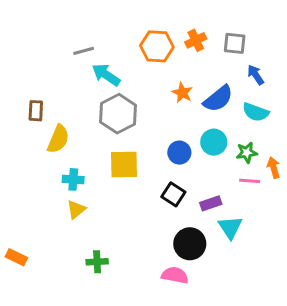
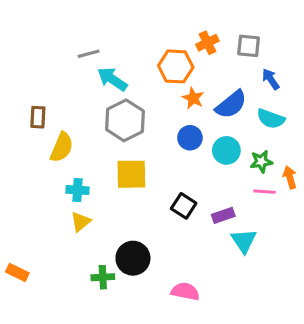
orange hexagon: (157, 46) -> (176, 66), moved
blue circle: (179, 153) -> (190, 138), moved
black circle: (190, 244) -> (133, 258), moved

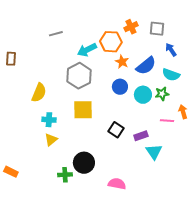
cyan arrow: (112, 79) -> (87, 50), moved, turned -60
brown rectangle: (38, 117) -> (11, 59), moved
green star: (261, 162) -> (162, 94), moved

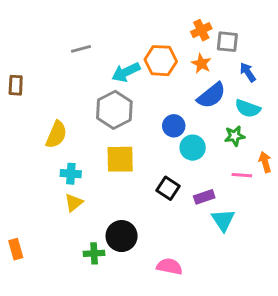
orange cross: (131, 27) -> (201, 30), moved
orange star: (122, 62) -> (201, 63), moved
cyan circle: (143, 95) -> (193, 148), moved
orange rectangle: (11, 172) -> (16, 249), turned 48

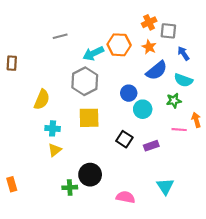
cyan triangle: (223, 220) -> (165, 186), moved

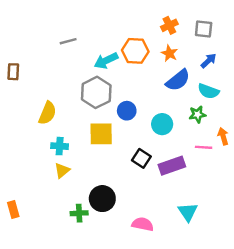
gray square: (168, 31) -> (204, 29), moved
blue arrow: (183, 53) -> (208, 61), turned 80
blue circle: (129, 93) -> (127, 111), moved
purple rectangle: (151, 146) -> (172, 166), size x1.5

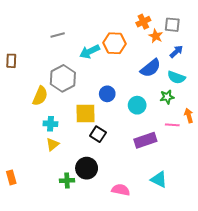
orange star: (169, 53) -> (156, 36), moved
gray hexagon: (96, 92) -> (63, 78), moved
black square: (141, 158) -> (98, 134), moved
cyan triangle: (188, 212) -> (159, 179), turned -30

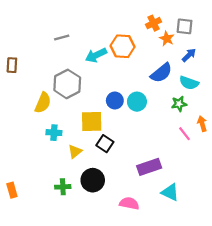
cyan circle: (137, 105) -> (137, 102), moved
pink line: (172, 125) -> (185, 134), turned 48
purple rectangle: (145, 140) -> (149, 167), moved
yellow triangle: (53, 144) -> (75, 151), moved
green cross: (67, 181) -> (63, 187), moved

